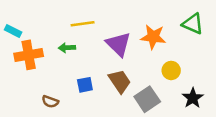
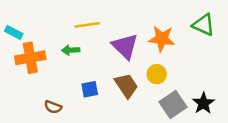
yellow circle: (171, 70) -> (157, 74), moved
gray square: (147, 99) -> (173, 104), moved

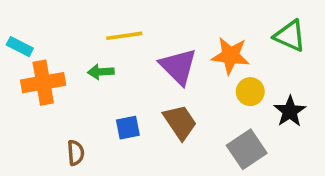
yellow circle: (157, 74) -> (250, 92), moved
black star: (203, 103) -> (290, 111), moved
brown semicircle: (53, 107) -> (76, 153), turned -114

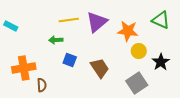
purple triangle: (178, 66) -> (97, 22), moved, turned 35
orange cross: (43, 83) -> (24, 68), moved
blue square: (128, 128) -> (70, 60), moved, turned 32

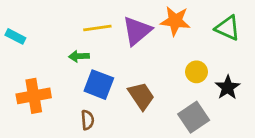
orange star: (128, 31) -> (175, 21), moved
blue square: (70, 60) -> (99, 85), size x1.5
brown semicircle: (42, 85) -> (87, 120), moved

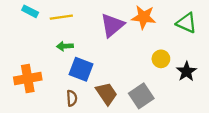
yellow line: (97, 28) -> (61, 17), moved
cyan rectangle: (15, 36) -> (30, 11), moved
brown trapezoid: (141, 96) -> (107, 94), moved
gray square: (194, 117) -> (141, 96), moved

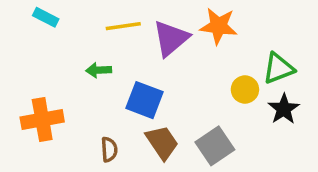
yellow line: (61, 17) -> (123, 26), moved
green triangle: (186, 23) -> (278, 68), moved, turned -45
blue square: (81, 69) -> (144, 100), moved

